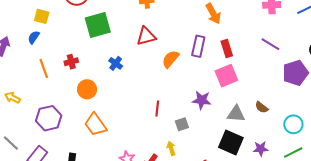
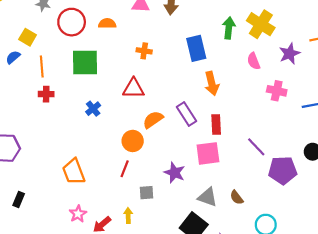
purple line: (270, 44) -> (256, 147), moved
purple rectangle: (198, 46) -> (186, 114), turned -60
orange line: (44, 68) -> (42, 66), moved
orange circle: (87, 89) -> (133, 141), moved
orange trapezoid: (96, 125) -> (74, 172), moved

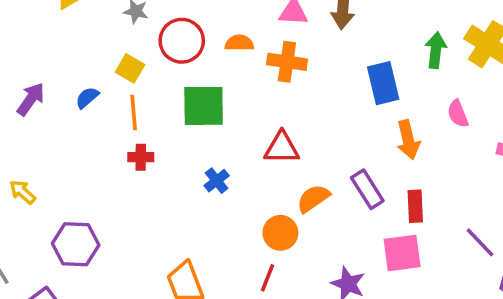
yellow square: (28, 37) -> (130, 68), moved
orange cross: (144, 51) -> (287, 62), moved, size x1.5
pink semicircle: (254, 61) -> (458, 114), moved

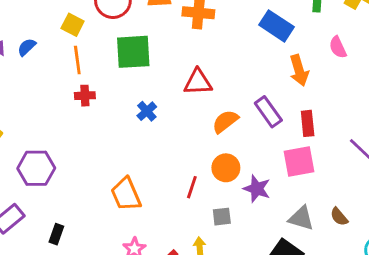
blue rectangle: (383, 83) -> (277, 26), turned -40
blue semicircle: (87, 98) -> (27, 47), moved
orange circle: (280, 233) -> (226, 168), moved

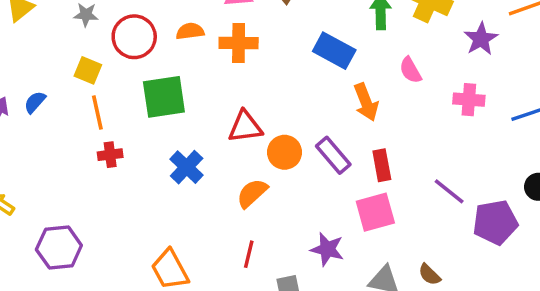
blue cross: (147, 111) -> (187, 167), size x1.4
orange semicircle: (225, 121) -> (252, 193), moved
orange circle: (226, 168) -> (285, 152), moved

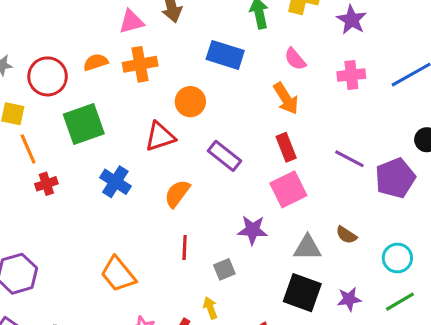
orange arrow: (366, 102) -> (286, 98), moved
orange circle: (285, 152) -> (190, 102), moved
purple rectangle: (333, 155) -> (225, 156), moved

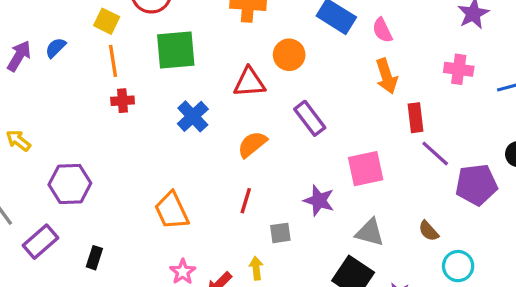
pink semicircle: (295, 59) -> (382, 30), moved
red rectangle: (286, 147) -> (415, 118), moved
brown semicircle: (346, 235) -> (429, 231), moved

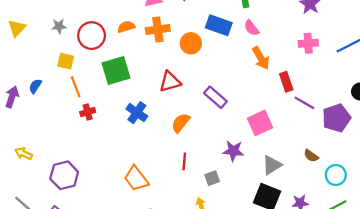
orange circle: (289, 55) -> (191, 43), moved
gray triangle: (370, 232) -> (272, 165), turned -35

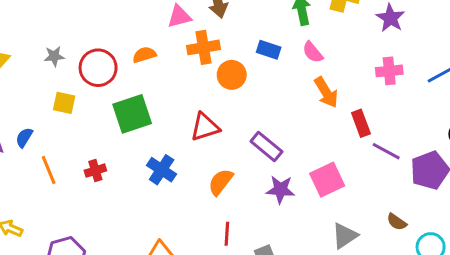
blue rectangle: (219, 25) -> (269, 50), size x0.7
orange cross: (158, 30) -> (203, 47), moved
orange line: (76, 87) -> (49, 170), moved
purple star: (233, 151) -> (280, 190), moved

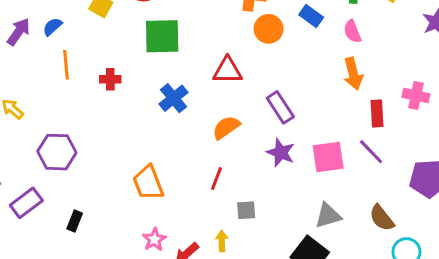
pink cross: (389, 71) -> (416, 96), moved
purple line: (386, 151) -> (371, 152), moved
brown semicircle: (397, 222) -> (382, 218), size x1.4

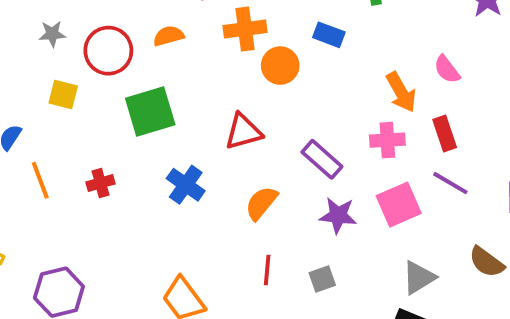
pink semicircle: (352, 31) -> (447, 69), moved
pink cross: (416, 96) -> (387, 140), moved
gray square: (246, 210) -> (322, 279), moved

